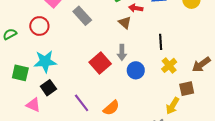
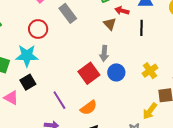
red circle: (39, 26) -> (38, 29), moved
black line: (161, 42) -> (141, 28), moved
red square: (100, 63) -> (89, 73), moved

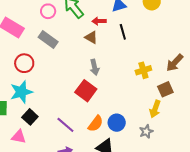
yellow cross: (150, 71) -> (143, 70), turned 35
blue circle: (116, 72) -> (117, 123), moved

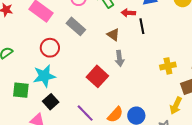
black line: (123, 32) -> (142, 26), moved
brown triangle: (91, 37) -> (113, 35), moved
red square: (86, 91) -> (97, 76), moved

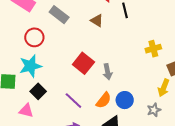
gray arrow: (119, 58) -> (108, 72), moved

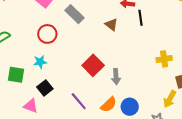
cyan star: (30, 66) -> (40, 62), size x0.6

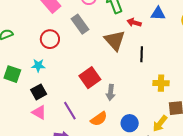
black line: (140, 18) -> (142, 54), moved
brown triangle: (111, 25) -> (115, 40), size x1.6
pink triangle: (31, 106) -> (39, 112), moved
blue circle: (130, 107) -> (130, 123), moved

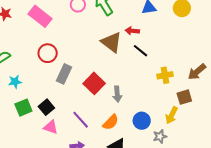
red arrow: (134, 22) -> (132, 31), moved
gray rectangle: (80, 24) -> (64, 74), moved, turned 72
black line: (142, 54) -> (141, 51), turned -42
cyan star: (38, 65) -> (15, 82), moved
green square: (12, 74) -> (23, 108), moved, turned -30

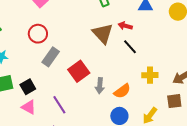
brown square: (184, 97) -> (174, 101), moved
orange semicircle: (111, 122) -> (122, 91), moved

